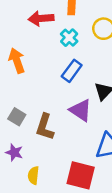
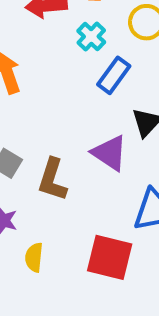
blue rectangle: (72, 71) -> (114, 75), moved

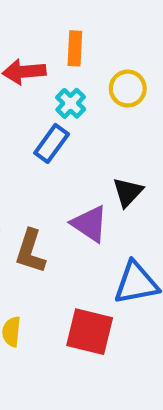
blue rectangle: (114, 75) -> (52, 143), moved

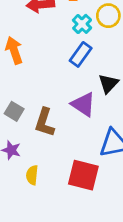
cyan cross: (71, 103) -> (82, 24), moved
blue rectangle: (52, 143) -> (81, 54), moved

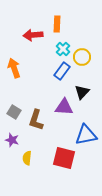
yellow circle: (108, 16) -> (82, 57), moved
purple triangle: (83, 104) -> (64, 107), turned -30

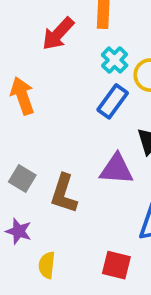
red arrow: (33, 35) -> (58, 34), turned -42
red square: (64, 158) -> (116, 265), size x0.7

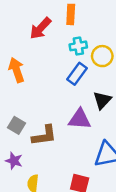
cyan cross: (115, 60) -> (78, 46), turned 36
brown L-shape: (64, 194) -> (44, 136), turned -116

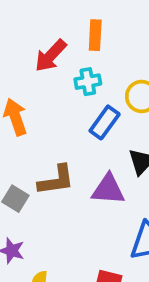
cyan cross: (78, 46) -> (88, 82), moved
brown L-shape: (44, 136) -> (56, 180), moved

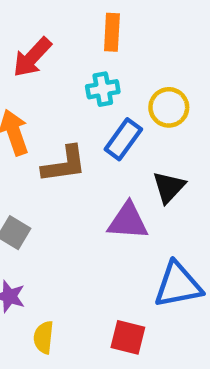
red arrow: (51, 56) -> (32, 57), moved
brown L-shape: (56, 180) -> (64, 164), moved

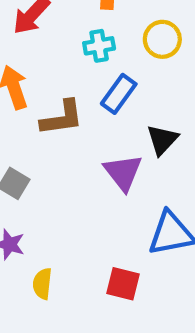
yellow circle: (169, 107) -> (162, 39), moved
purple triangle: (128, 221) -> (123, 172), turned 48

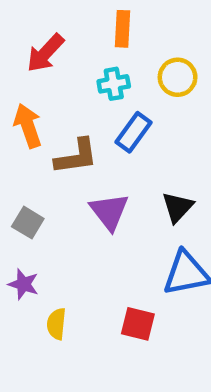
black triangle: (162, 140) -> (178, 207), moved
purple triangle: (123, 172) -> (109, 212), moved

